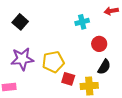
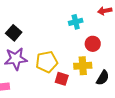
black square: (20, 22) -> (14, 33), moved
black semicircle: (104, 67) -> (103, 78), moved
yellow cross: (89, 86) -> (83, 66), moved

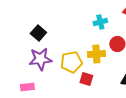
yellow cross: (83, 66) -> (96, 54), moved

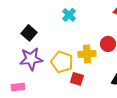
cyan cross: (100, 22) -> (69, 15), moved, turned -32
yellow pentagon: (71, 62) -> (62, 62), turned 30

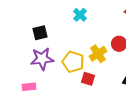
black square: (29, 33) -> (40, 33), turned 35
yellow cross: (87, 54) -> (98, 54), turned -30

